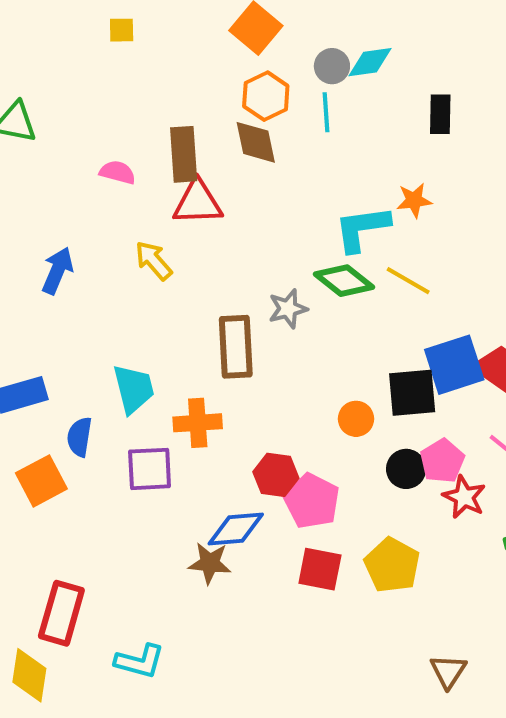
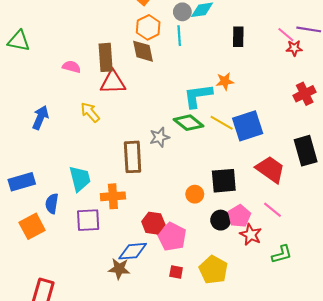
blue square: (454, 365) -> (248, 126), moved
red square: (320, 569) -> (176, 272), size x0.6

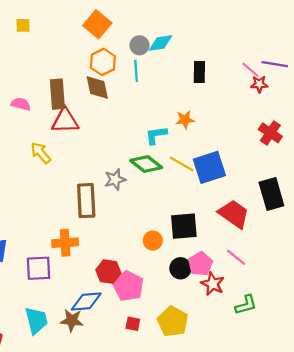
red cross: (305, 94) -> (270, 133), turned -30
cyan L-shape: (198, 96) -> (156, 135), size x0.7
cyan trapezoid: (80, 179) -> (36, 320), moved

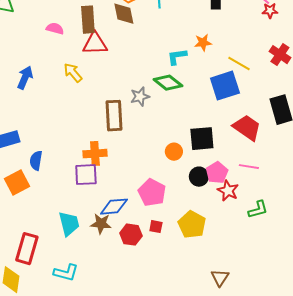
yellow line: (182, 164) -> (239, 64), moved
pink line: (236, 257) -> (249, 167), turned -30
purple square: (39, 268) -> (86, 175), moved
red hexagon: (108, 272) -> (131, 235), moved

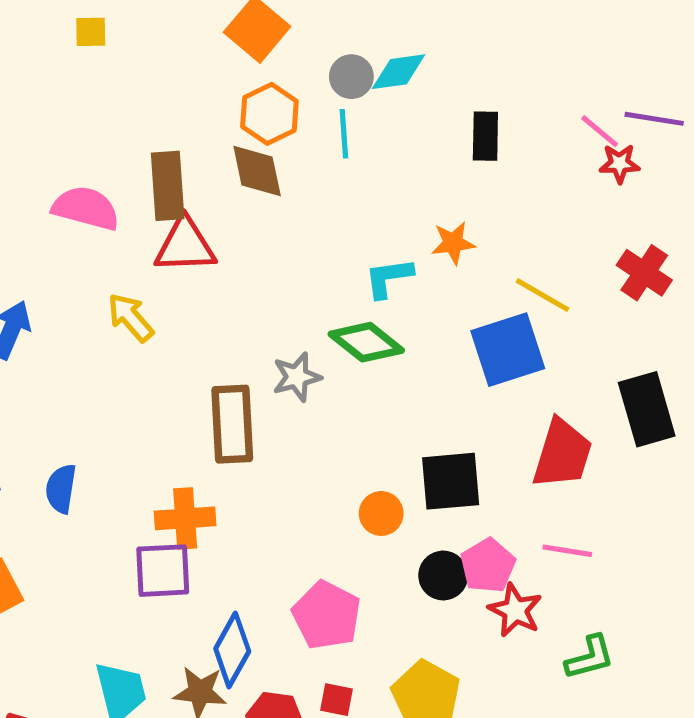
pink semicircle: (55, 29) -> (86, 208), size x1.5
red trapezoid: (247, 128) -> (562, 454), turned 72
blue semicircle: (36, 161) -> (61, 489), moved
blue diamond: (114, 207) -> (232, 650), turned -56

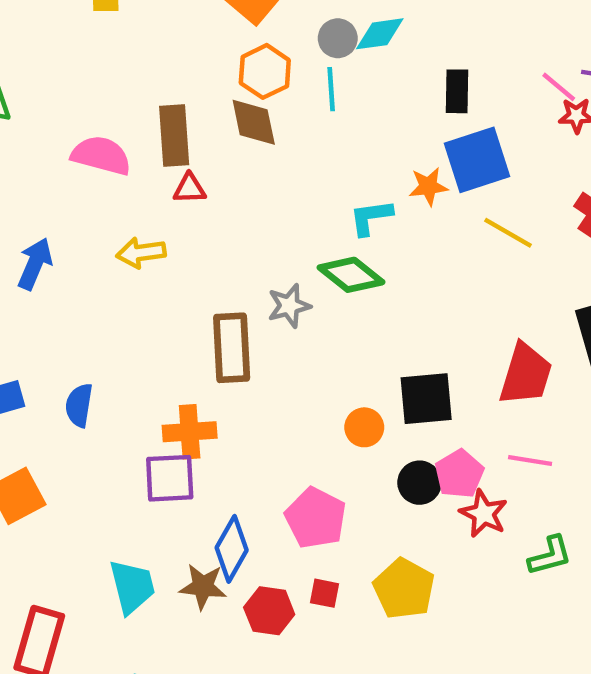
red triangle: (185, 245) -> (190, 189), size x0.6
yellow arrow: (130, 317) -> (141, 253), turned -57
blue square: (508, 350) -> (477, 160), moved

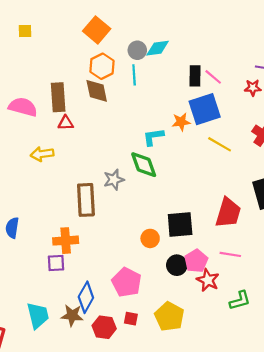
pink line: (559, 87) -> (213, 77), moved
green diamond: (351, 275) -> (144, 165), turned 32
purple square: (170, 478) -> (56, 263), size x0.7

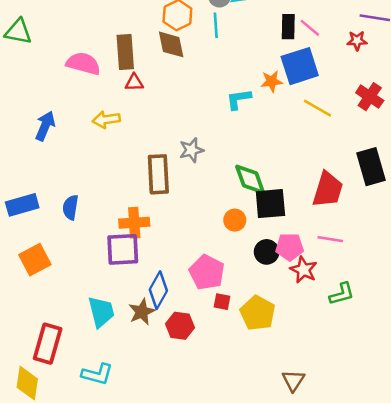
green diamond: (144, 165) -> (250, 179), moved
pink pentagon: (196, 261) -> (290, 247), turned 30
purple square: (56, 263) -> (123, 249), size x1.6
brown star: (72, 315) -> (142, 312), turned -30
red square: (131, 319) -> (222, 302), moved

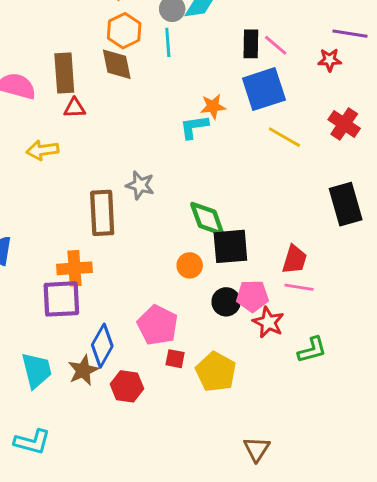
orange star: (272, 81) -> (213, 107), moved
gray star: (191, 150) -> (140, 185), turned 30
red trapezoid: (328, 190) -> (295, 260), moved, size x0.7

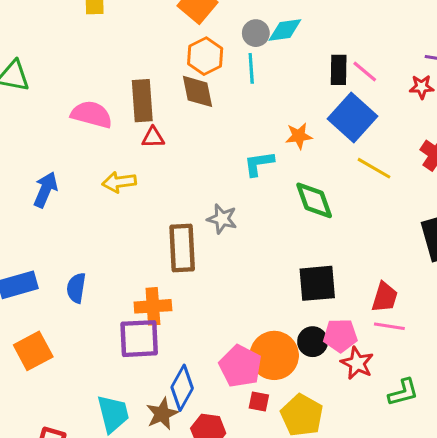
blue square: (264, 89) -> (353, 118), turned -30
cyan L-shape: (194, 127) -> (259, 164), moved
green diamond: (207, 219) -> (314, 200), moved
orange circle: (190, 265) -> (274, 355), moved, size x1.8

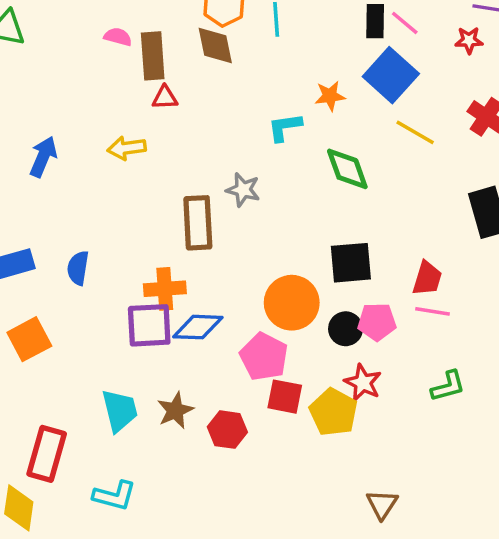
pink semicircle: (92, 114) -> (118, 37), moved, size x0.6
orange circle: (274, 355) -> (292, 303), moved
red star: (357, 363) -> (363, 383), moved
blue diamond: (182, 388) -> (198, 327), moved, turned 63
red square: (259, 402) -> (285, 397), size x1.5

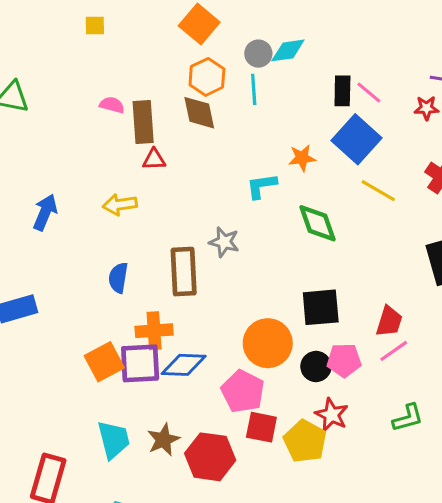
blue semicircle: (78, 268) -> (118, 278), moved
pink line: (432, 311) -> (394, 351), turned -44
orange square: (29, 339) -> (104, 362), moved
red hexagon: (227, 430) -> (210, 457), size x1.4

